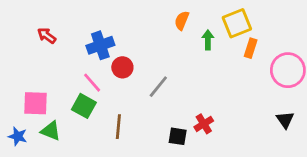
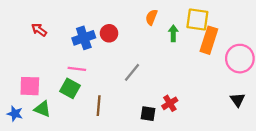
yellow square: (237, 23) -> (197, 20), turned 30
orange rectangle: (251, 48) -> (209, 40), size x1.6
red circle: (122, 67) -> (109, 33), moved
pink line: (92, 83) -> (77, 69), turned -42

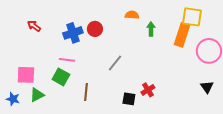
orange semicircle: (151, 17) -> (132, 15), turned 72
yellow square: (197, 20) -> (192, 17), moved
green triangle: (42, 109) -> (37, 95), turned -49

